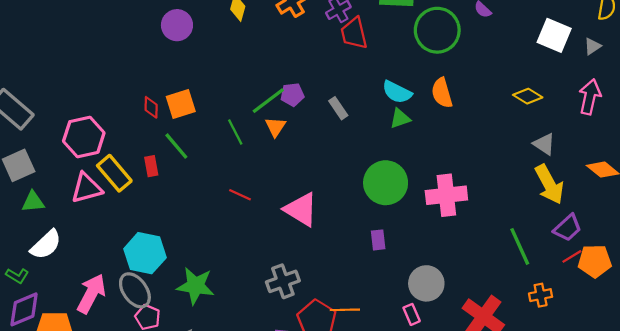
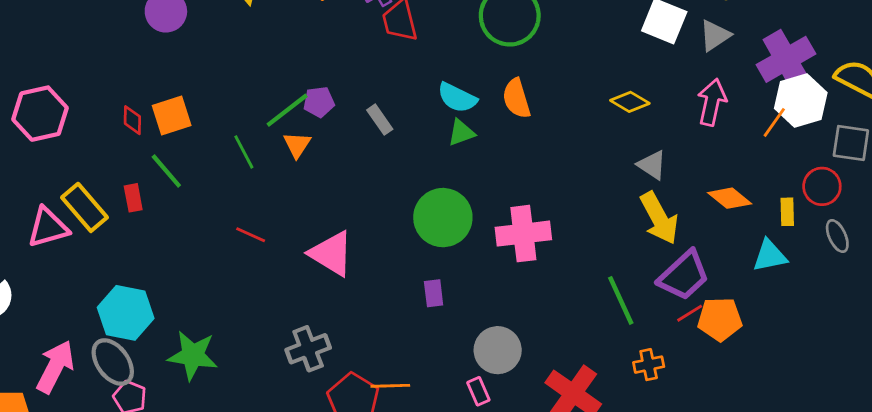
gray triangle: (592, 46) -> (715, 35), size x1.4
pink hexagon: (84, 137) -> (40, 114), moved
purple trapezoid: (568, 228) -> (684, 275), size x1.4

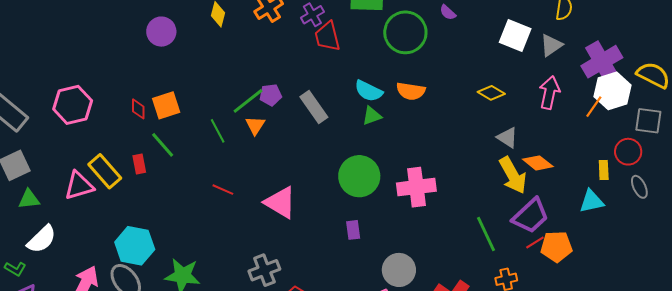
orange semicircle: (516, 98) -> (411, 91), turned -64
gray rectangle: (380, 120) -> (314, 107), size x1.5
orange diamond: (730, 198) -> (538, 163), moved

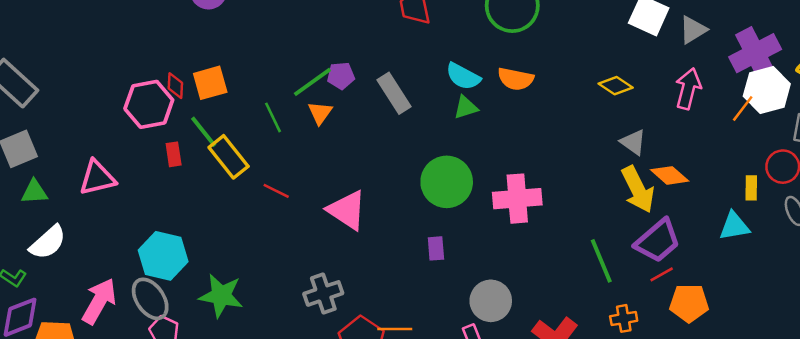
pink hexagon: (73, 105) -> (149, 104), moved
yellow rectangle: (105, 171) -> (229, 157), moved
orange pentagon: (556, 247) -> (689, 303), moved

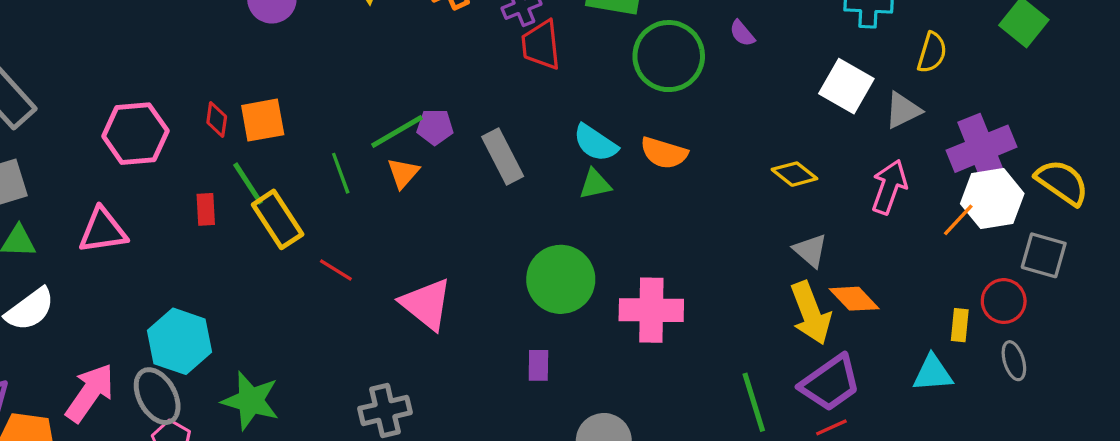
pink hexagon: (149, 104) -> (135, 134), moved

